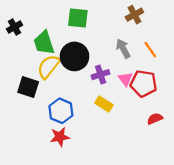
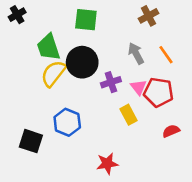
black cross: (15, 27) -> (17, 15), moved
black square: (28, 87) -> (31, 141), moved
yellow rectangle: (104, 104) -> (128, 115), moved, turned 30
red star: (60, 137) -> (107, 164), moved

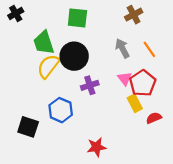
purple cross: (111, 82) -> (90, 85), moved
red pentagon: (159, 92) -> (143, 83), turned 30
yellow rectangle: (128, 115) -> (135, 103), moved

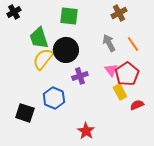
red star: (97, 147) -> (86, 131), turned -30

